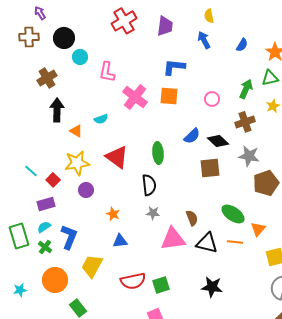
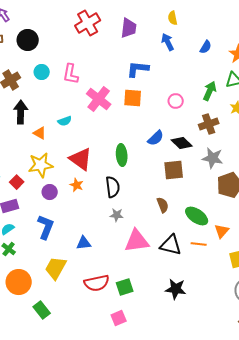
cyan circle: (80, 57) -> (42, 72), moved
orange star: (113, 214) -> (77, 185), moved
brown semicircle: (192, 218) -> (163, 205), moved
blue L-shape: (69, 237) -> (46, 227), moved

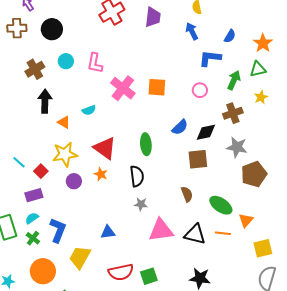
blue L-shape: (138, 69) -> (210, 58), moved
black diamond: (182, 143) -> (206, 132), turned -55
blue L-shape: (46, 227) -> (58, 230), moved

